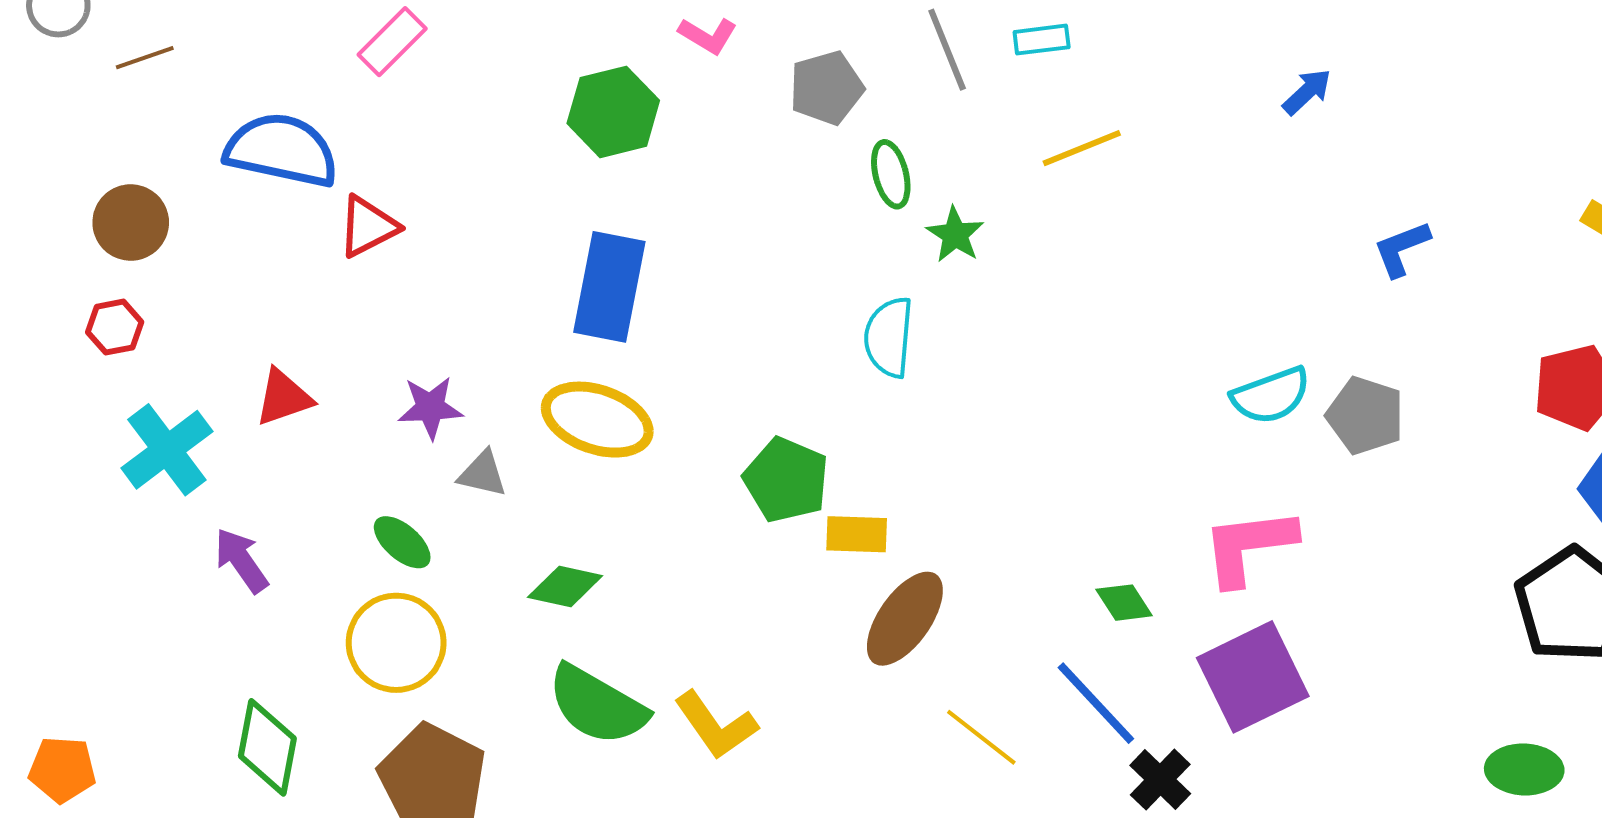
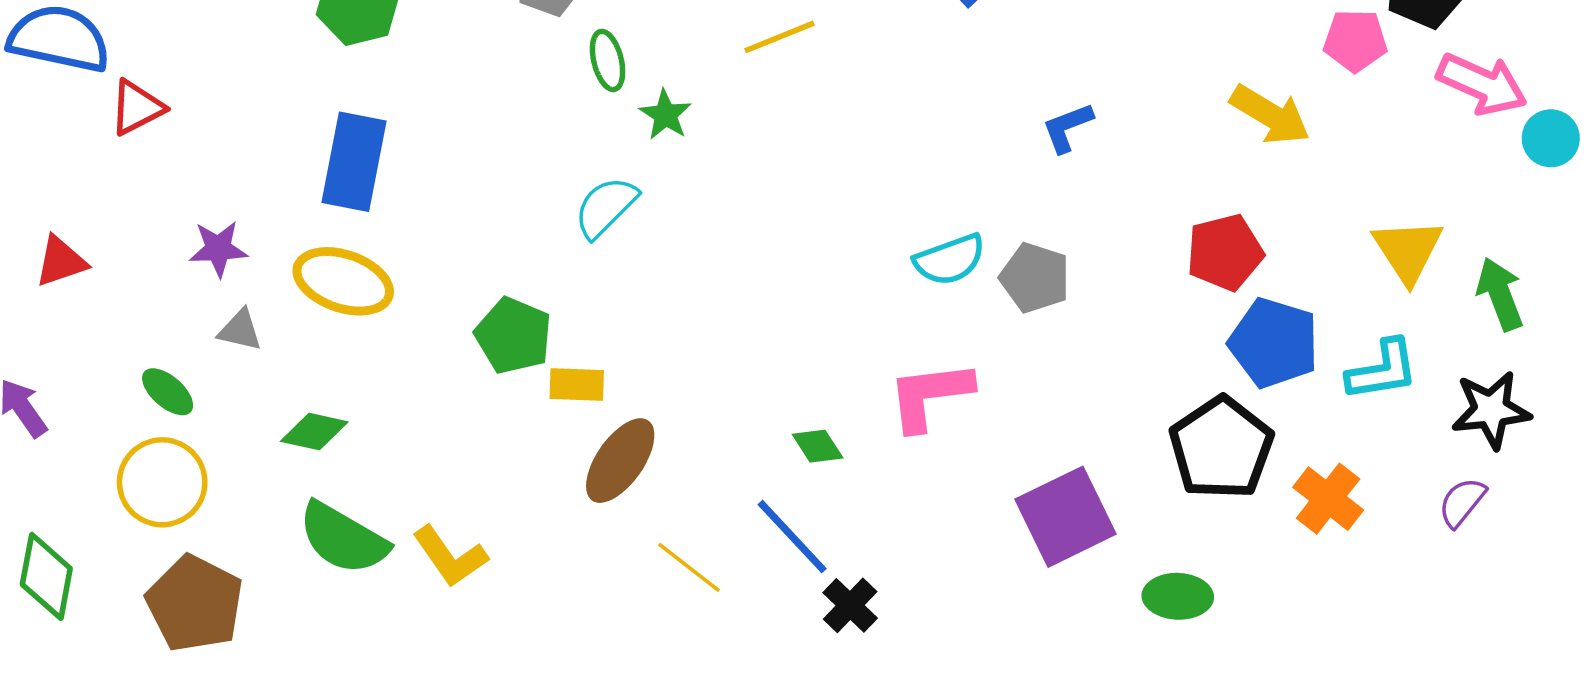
cyan semicircle: (889, 337) -> (606, 207), turned 40
purple star: (430, 408) -> (218, 249), moved
purple square: (1253, 677) -> (1066, 517), moved

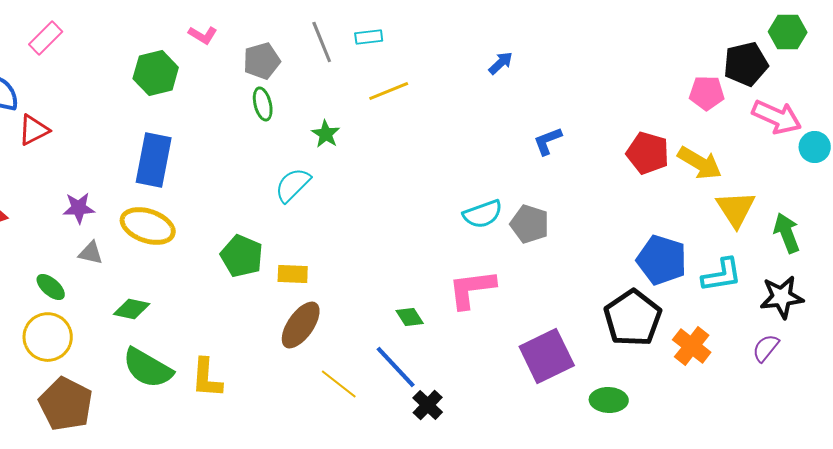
green ellipse: (608, 60) -> (263, 104), moved
yellow arrow: (1270, 115) -> (700, 163), moved
red pentagon: (1225, 252) -> (648, 153), moved, turned 30
yellow rectangle: (577, 385) -> (293, 274), moved
yellow L-shape: (450, 556) -> (207, 378), turned 39

